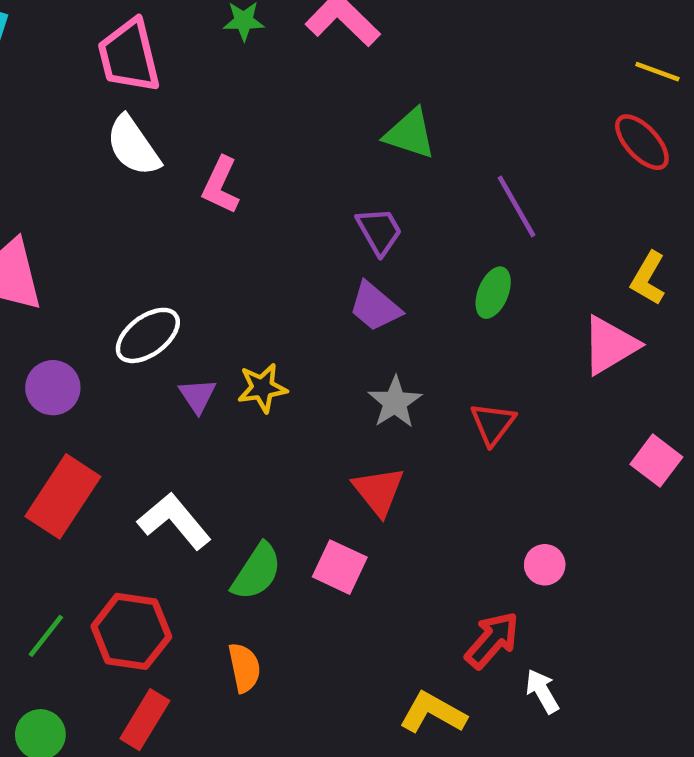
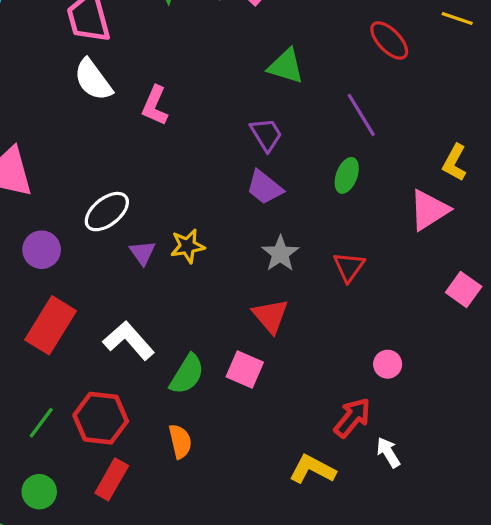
red ellipse: (642, 142) -> (389, 40), moved

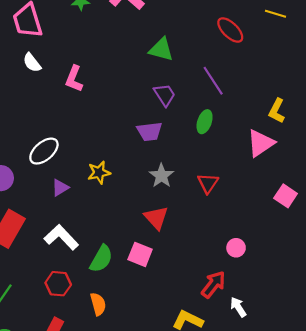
white semicircle: (93, 80) -> (32, 63), size x0.7
purple trapezoid: (266, 135) -> (165, 95), moved
purple trapezoid: (265, 187) -> (150, 131), turned -44
purple triangle: (142, 253) -> (60, 188), moved, turned 36
red hexagon: (101, 418) -> (58, 284), moved, size x0.7

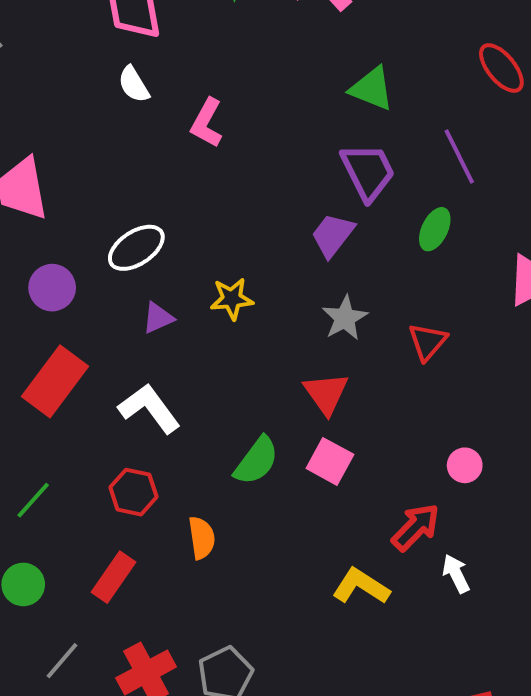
purple trapezoid: (165, 95) -> (368, 172), size x1.4
purple trapezoid: (150, 131) -> (333, 235), turned 128
pink square: (140, 254) -> (330, 461), moved
green semicircle: (101, 259) -> (256, 461), moved

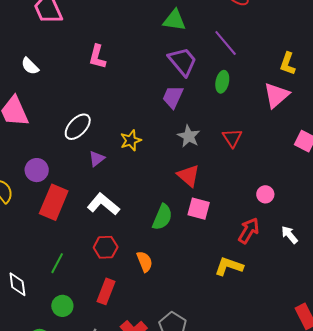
white semicircle: (134, 84) -> (30, 66), moved
purple circle: (52, 288) -> (37, 170), moved
white arrow: (456, 574) -> (289, 235), moved

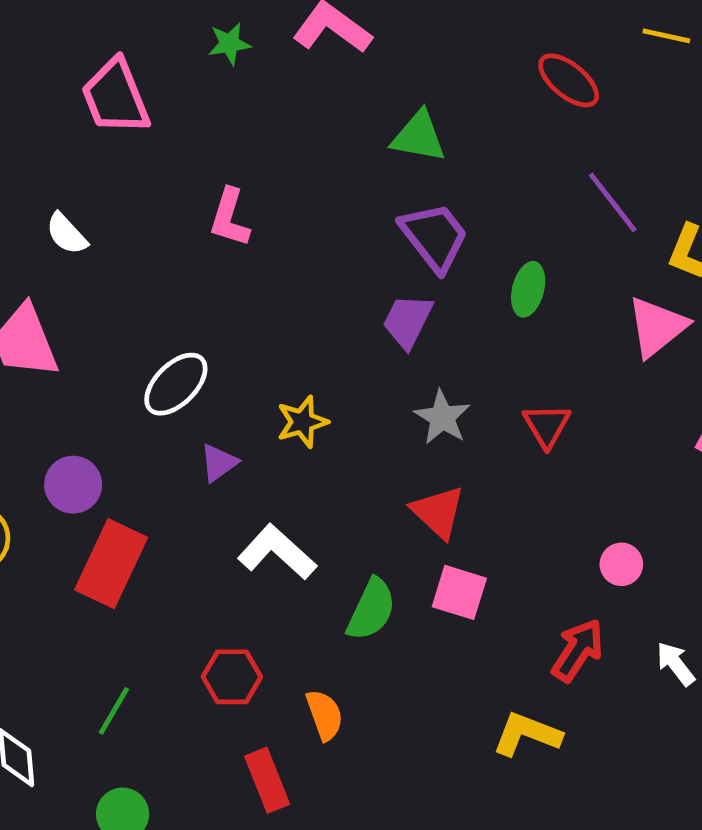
purple line: (226, 43) -> (613, 202), moved
white L-shape: (103, 204) -> (277, 552), moved
red rectangle: (106, 291) -> (267, 780), moved, turned -45

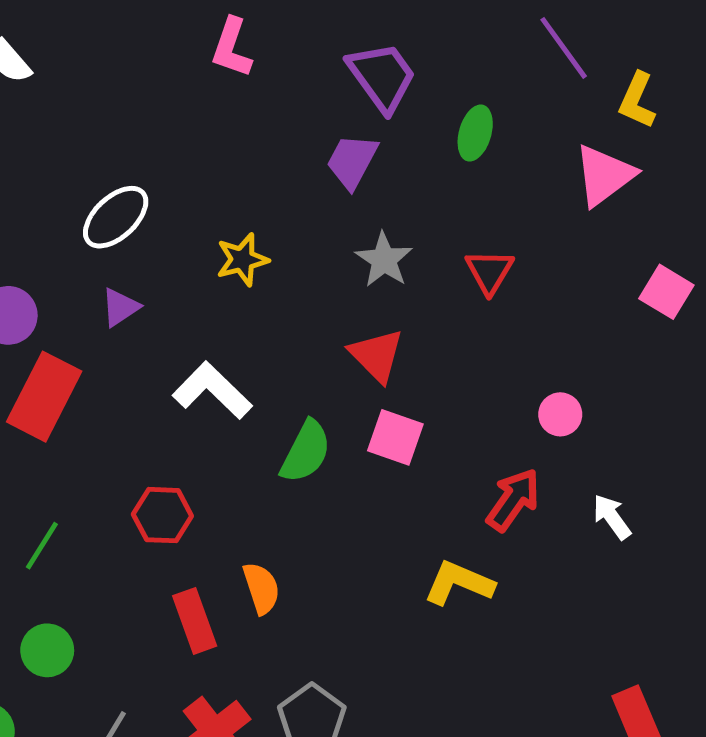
pink L-shape: (230, 218) -> (232, 48), moved
purple triangle: (219, 463) -> (120, 307), moved
orange semicircle: (325, 715) -> (261, 588), moved

